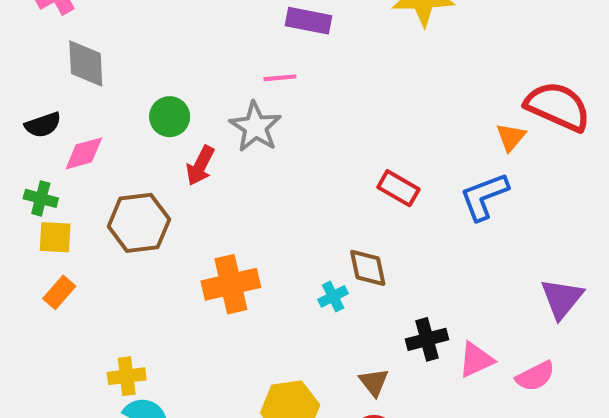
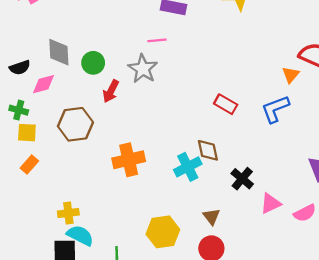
gray diamond: (86, 64) -> (59, 52), moved
cyan cross: (333, 296) -> (188, 167), size x1.6
black cross: (427, 339) -> (242, 179), moved, turned -35

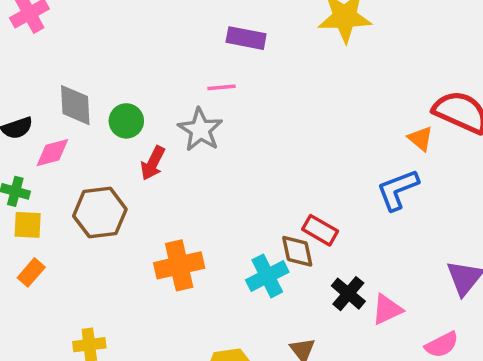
orange triangle: (291, 75) -> (421, 139), turned -30
red rectangle: (226, 104) -> (320, 230), moved
pink triangle: (271, 204) -> (387, 309), moved

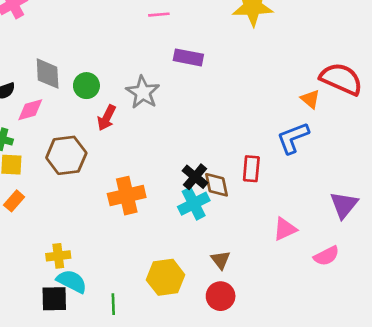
purple rectangle: (246, 38) -> (188, 57), moved
pink line: (221, 87) -> (159, 15), moved
red rectangle: (320, 230) -> (251, 169), moved, turned 65
black cross: (348, 294) -> (195, 177), moved

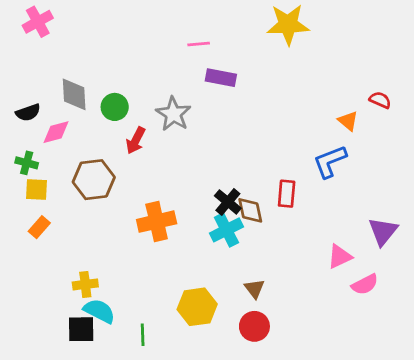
pink line: (159, 15) -> (199, 44), moved
red semicircle: (341, 79) -> (380, 100), size x0.5
pink triangle: (285, 229) -> (340, 256), moved

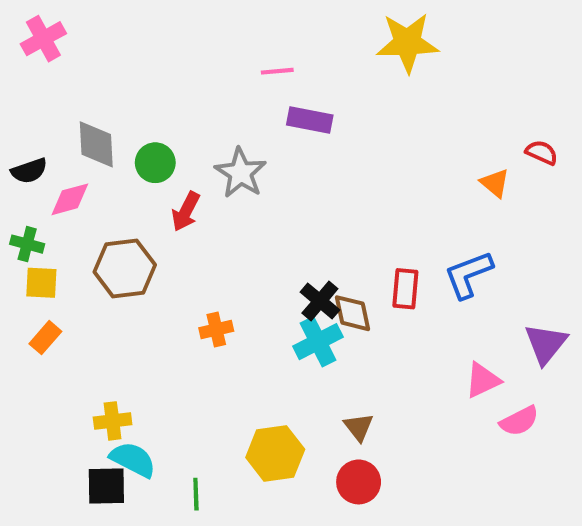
blue L-shape: (330, 161) -> (468, 275), moved
orange cross: (157, 222) -> (216, 329), size x0.6

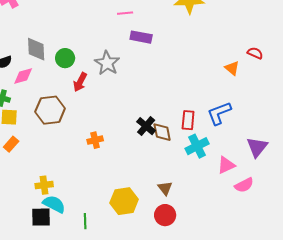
cyan cross: (318, 342) -> (197, 146), moved

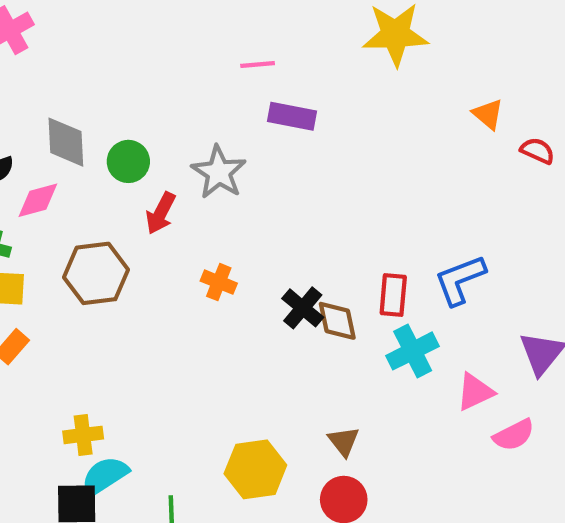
orange triangle: (232, 68) -> (488, 114), moved
orange cross: (95, 140) -> (219, 282), moved, turned 35
cyan semicircle: (54, 204) -> (105, 476), turned -60

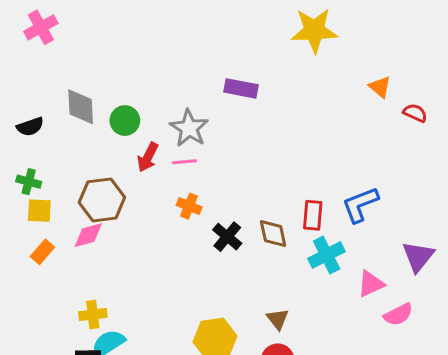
pink line: (258, 65) -> (184, 162), moved
pink diamond: (38, 200) -> (88, 235), moved
black cross: (303, 308) -> (227, 237), moved

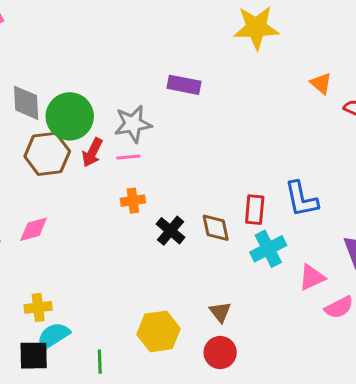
green circle: (125, 121) -> (70, 116), size x1.6
gray star: (189, 128) -> (133, 124), turned 30
brown hexagon: (102, 200) -> (47, 154), moved
blue L-shape: (360, 205) -> (301, 199), turned -81
orange cross: (189, 206) -> (133, 201), turned -30

